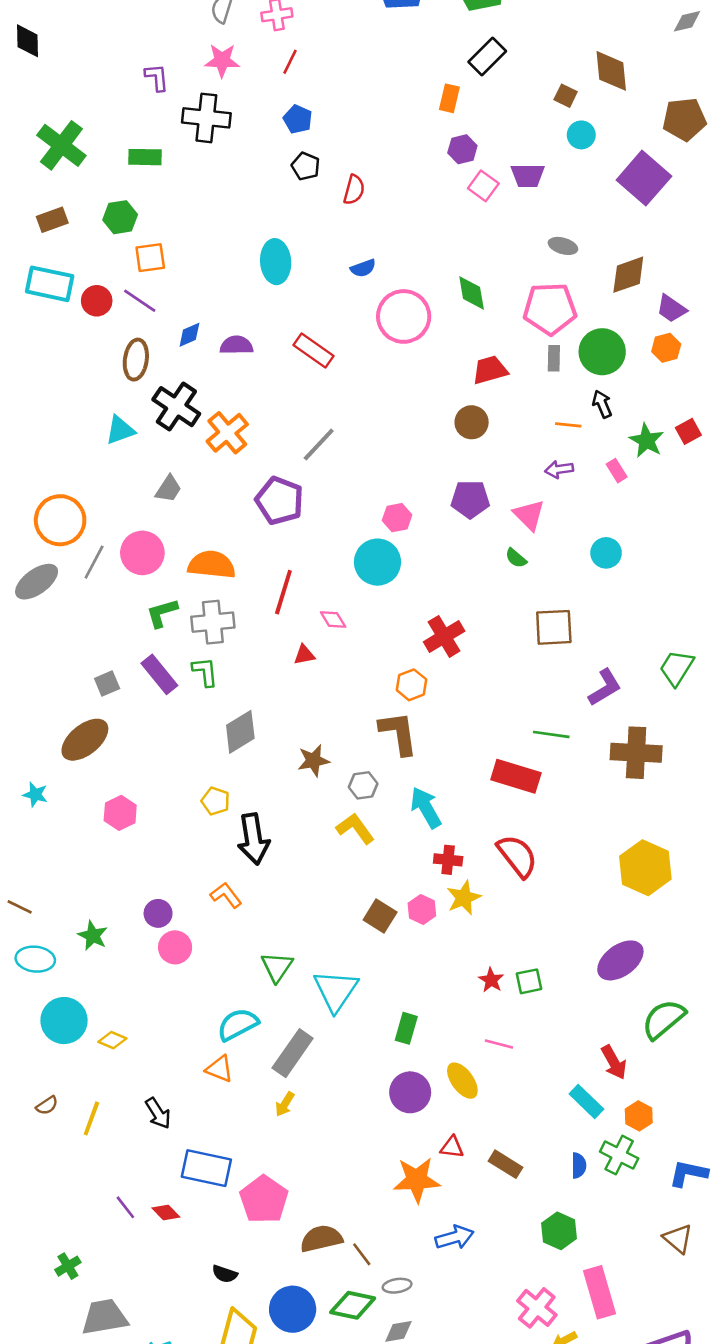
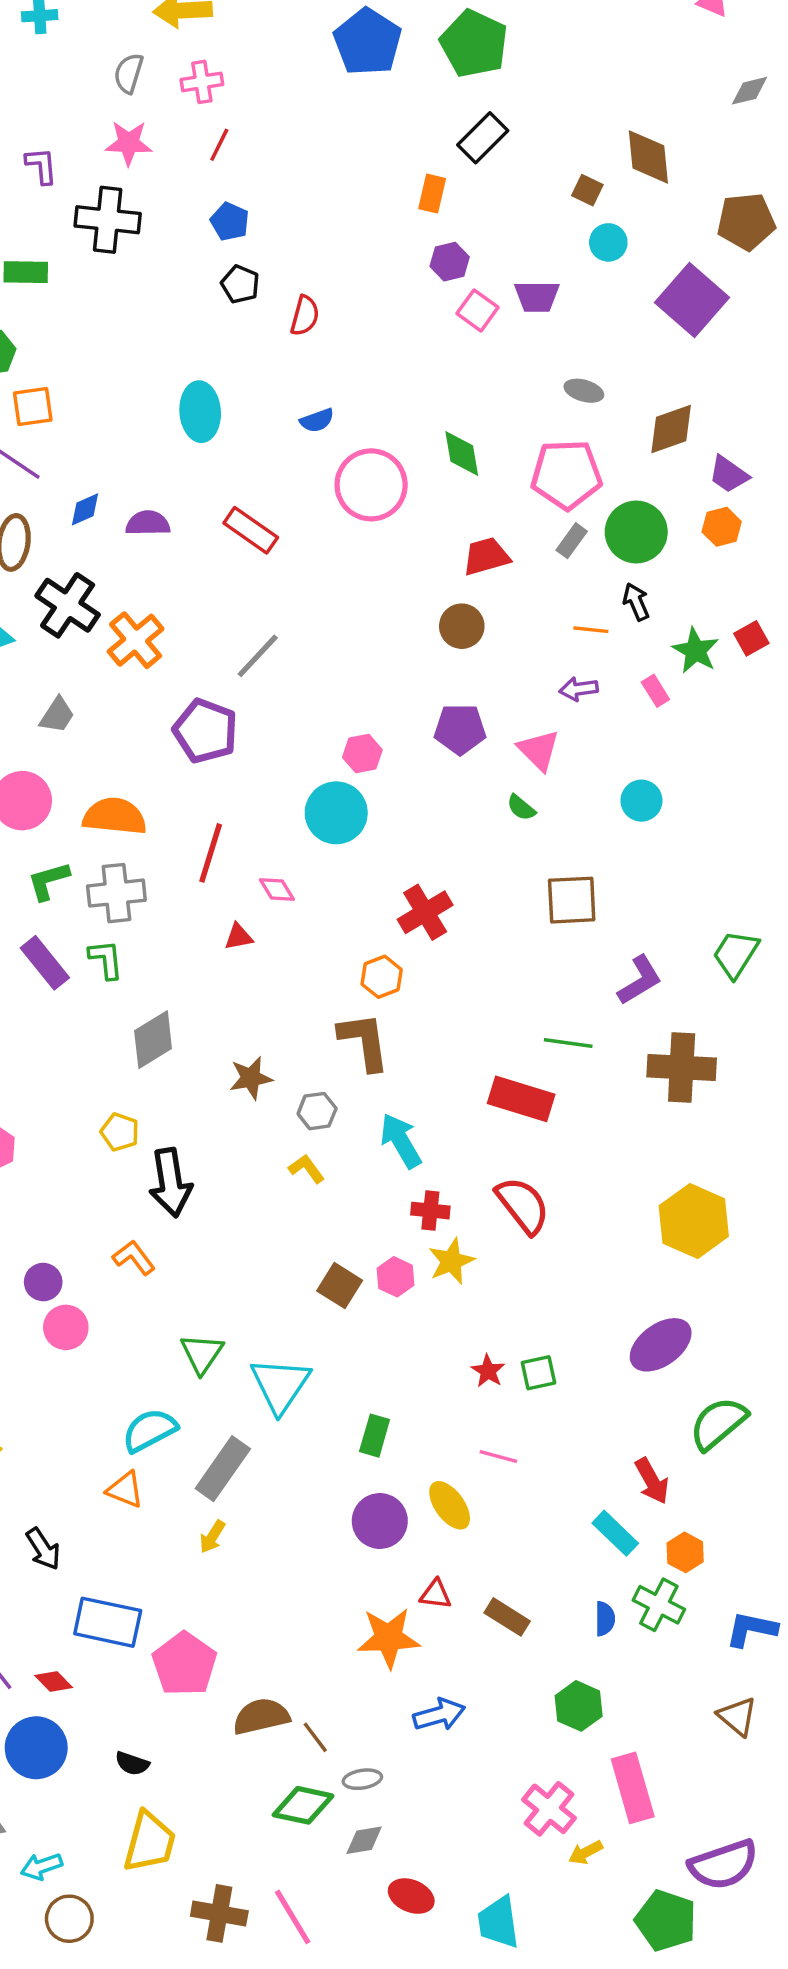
gray rectangle: (554, 358) -> (572, 541), turned 35
yellow L-shape: (355, 828) -> (307, 1169), size x0.7
blue circle: (293, 1309) -> (36, 1748), moved

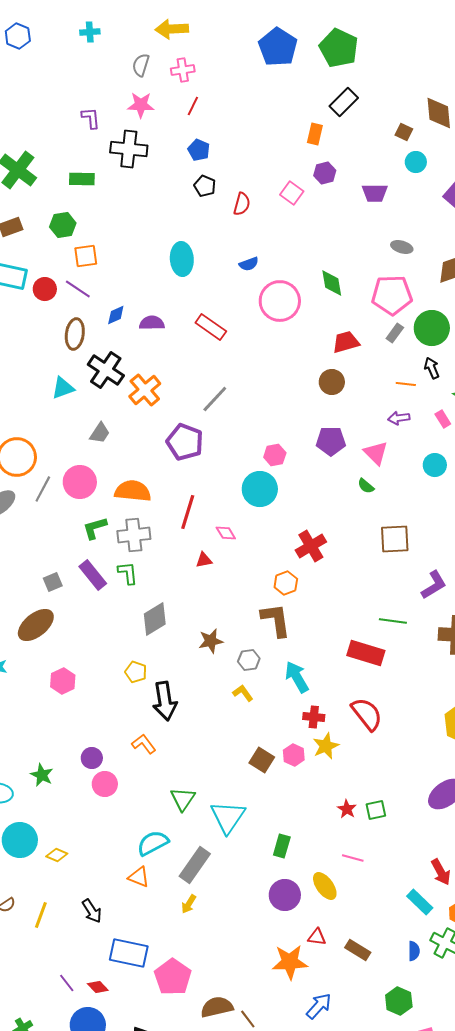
pink square: (477, 310) -> (292, 193), moved
cyan circle: (641, 801) -> (435, 465), moved
blue arrow: (439, 1715) -> (319, 1006), turned -32

